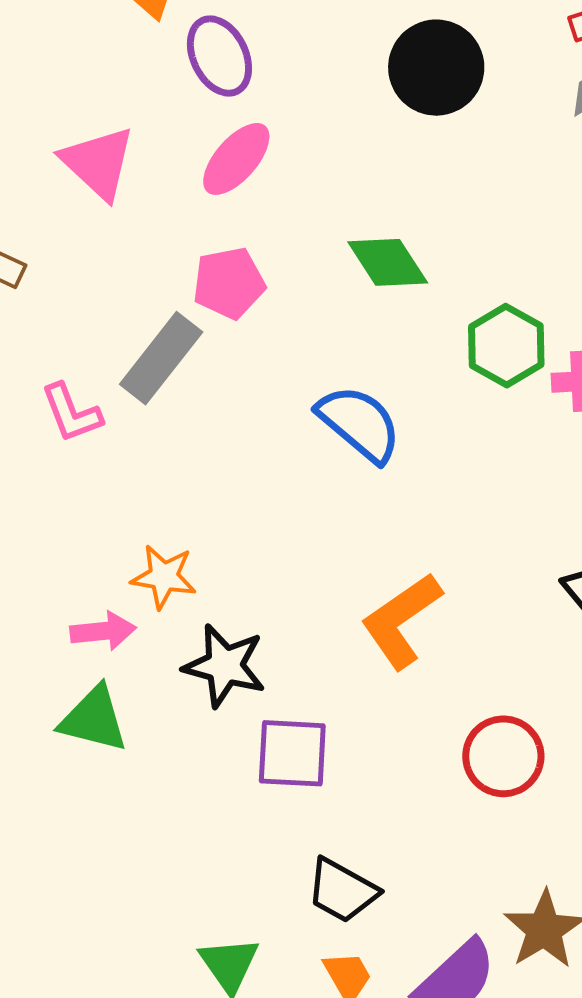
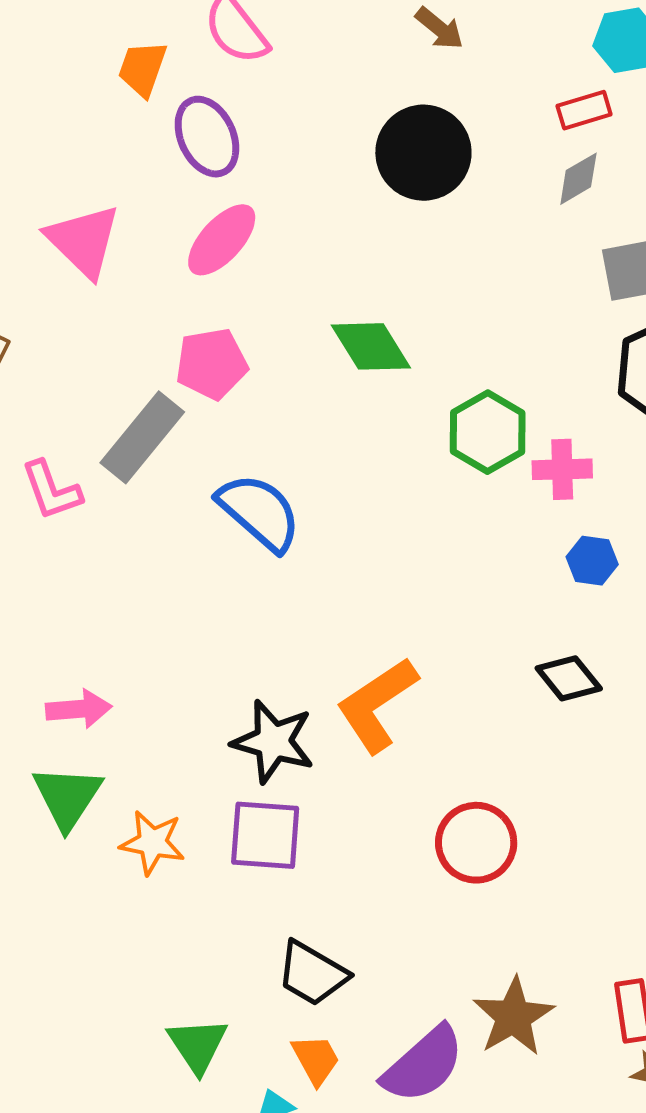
blue semicircle: (359, 423) -> (259, 512), moved
orange star: (164, 577) -> (152, 843), moved
black star: (225, 666) -> (273, 742), moved
green triangle: (94, 719) -> (67, 797), turned 48

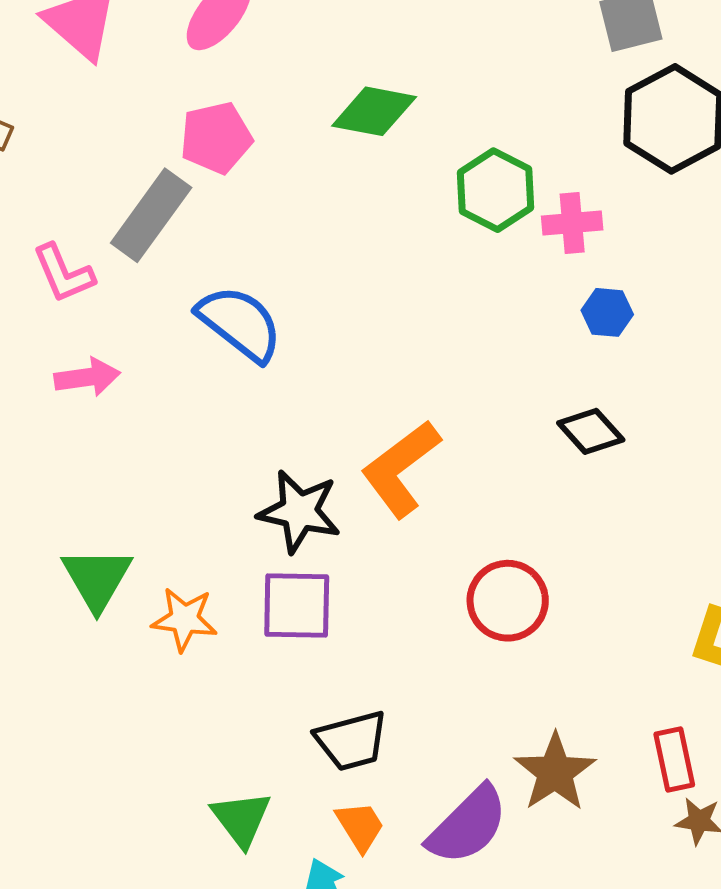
green diamond: (371, 346) -> (374, 111), turned -44
blue semicircle: (259, 512) -> (240, 323), moved
pink arrow: (79, 709) -> (87, 377), moved
black trapezoid: (312, 974) -> (352, 741), turned -42

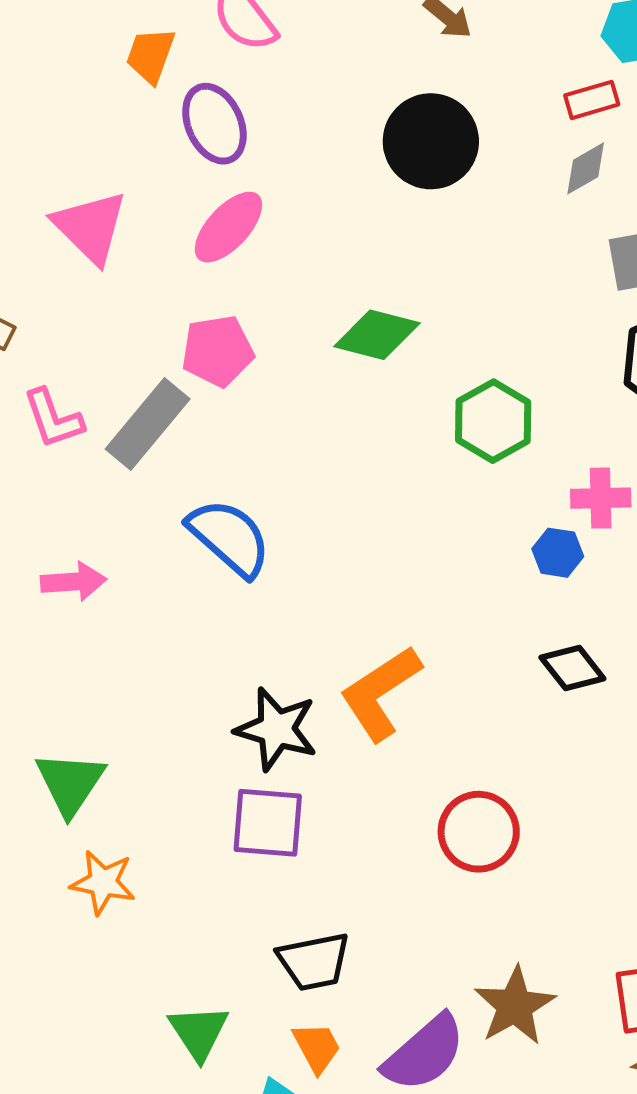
pink cross: (572, 223) -> (601, 498), moved
pink L-shape: (63, 273) -> (53, 418), moved
blue hexagon: (607, 312) -> (558, 553), moved
orange star: (184, 619) -> (103, 882), moved

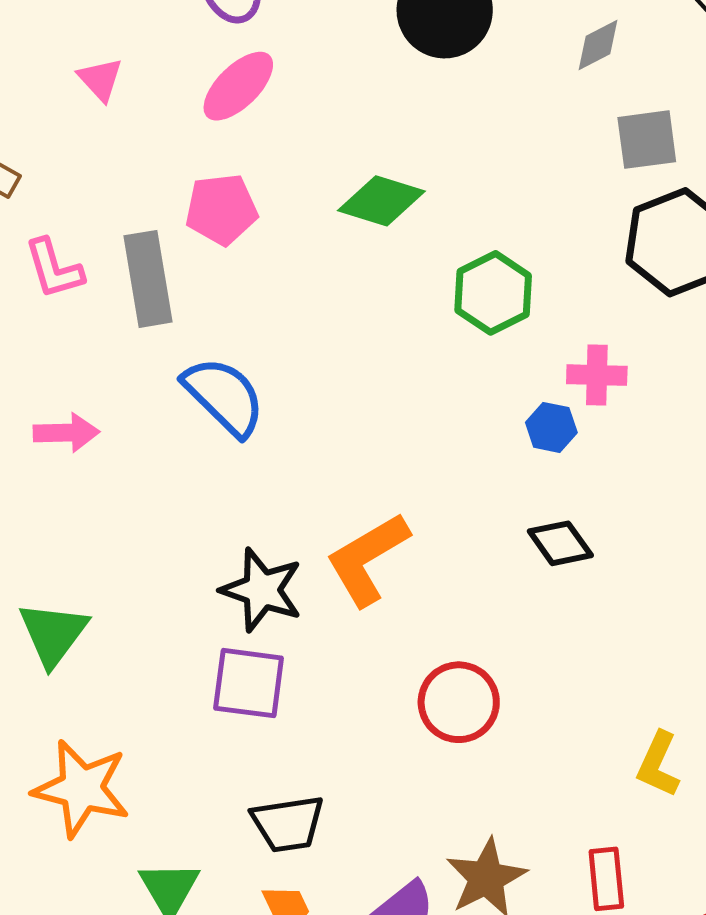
pink triangle: (90, 227) -> (100, 79), size x0.6
gray rectangle: (148, 424) -> (148, 279), turned -52
orange star: (103, 882) -> (81, 789), moved, size x1.5

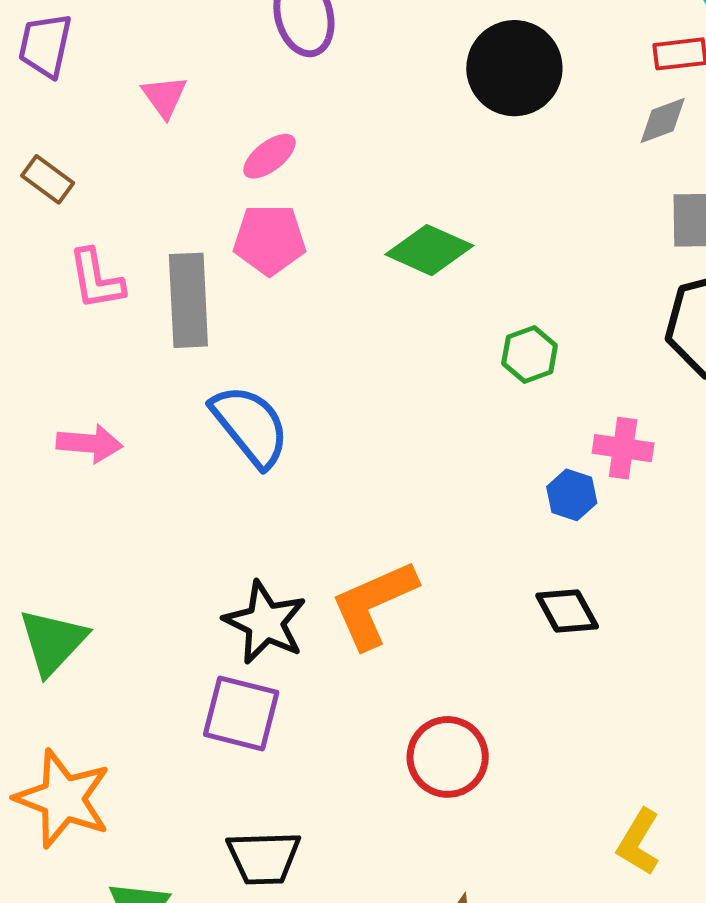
pink ellipse: (238, 86) -> (269, 156), moved, size x0.7
green hexagon: (493, 293) -> (530, 354), size x0.7

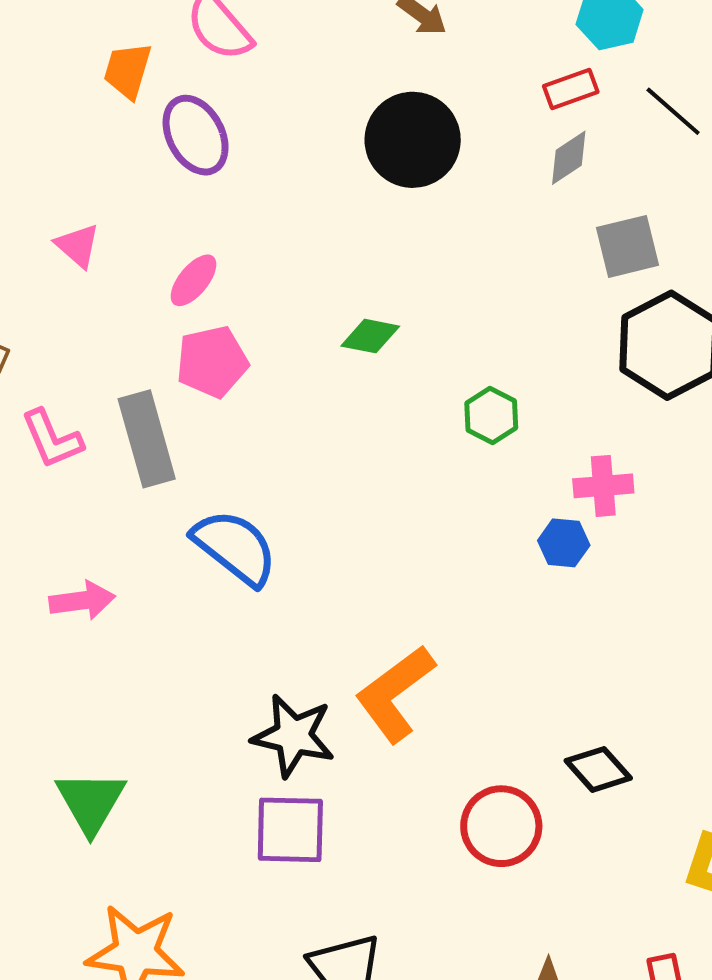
green diamond: (429, 250) -> (370, 336), size x0.7
black diamond: (567, 611) -> (598, 769), moved

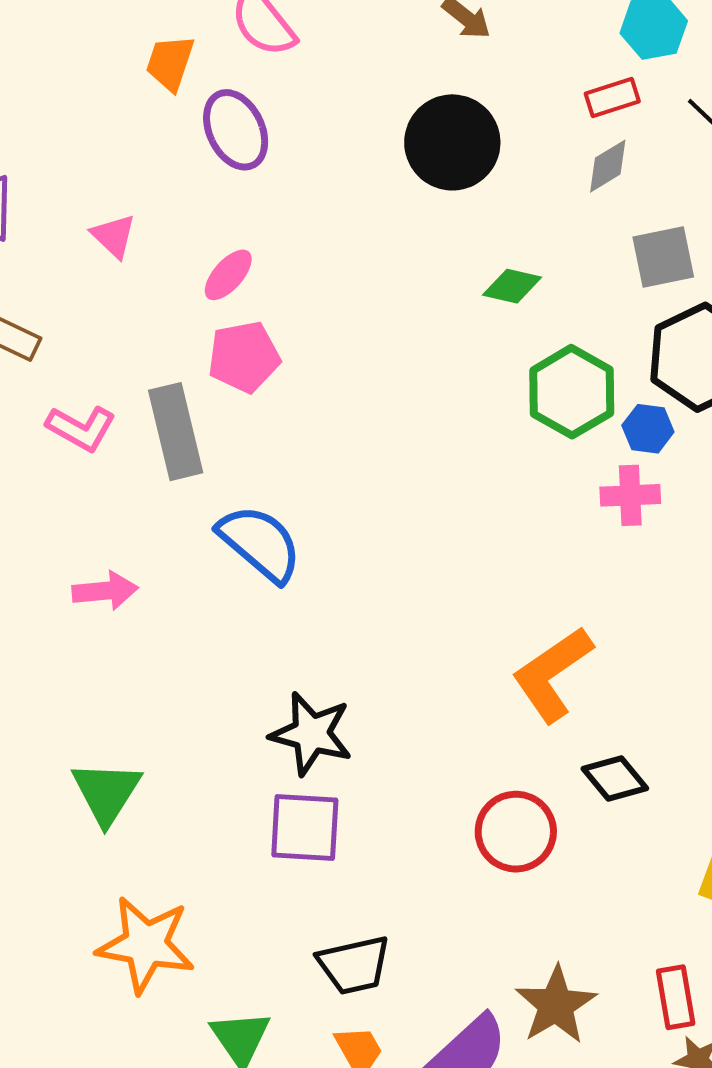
green diamond: (370, 336) -> (512, 286), moved
green hexagon: (491, 416) -> (572, 392), moved, size x1.6
pink L-shape: (52, 439) -> (81, 428), turned -40
blue hexagon: (564, 543) -> (648, 429), moved
orange L-shape: (395, 694) -> (552, 674), moved

